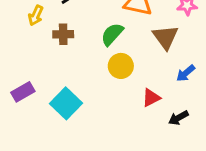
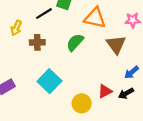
yellow circle: (121, 66) -> (82, 103), moved
cyan square: (66, 103) -> (49, 81), moved
black arrow: (178, 118) -> (126, 93), moved

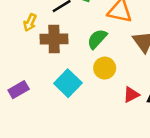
brown cross: (37, 42) -> (54, 39), size x1.5
yellow circle: (82, 103) -> (105, 68), moved

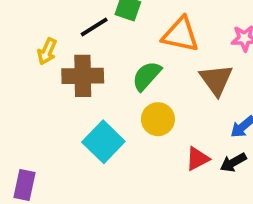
purple rectangle: (19, 90) -> (24, 185), moved, turned -48

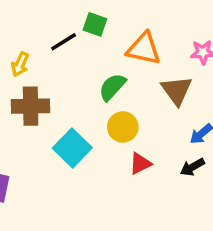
brown cross: (83, 76) -> (31, 106), moved
red triangle: (197, 159) -> (140, 164), moved

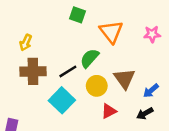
black line: (64, 42) -> (68, 71), moved
orange triangle: (144, 49) -> (111, 32), turned 40
brown triangle: (177, 90) -> (124, 79), moved

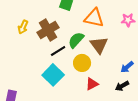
orange triangle: (111, 32) -> (94, 18), turned -40
brown cross: (33, 71) -> (48, 30), moved, turned -30
brown triangle: (124, 79) -> (99, 45), moved

